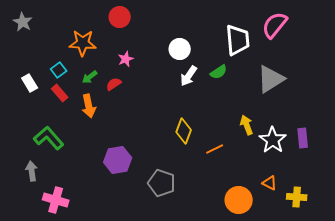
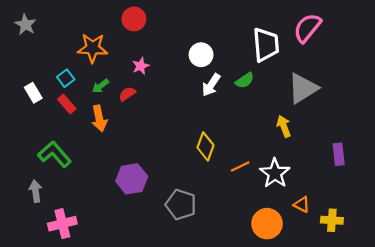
yellow arrow: (247, 125) -> (284, 126), moved
white star: (273, 140) -> (275, 173), moved
pink cross: (56, 200) -> (62, 224), turned -30

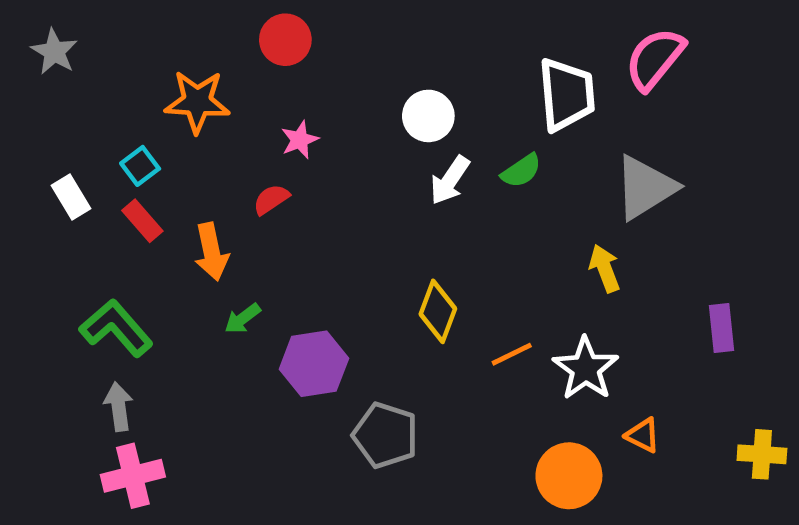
green arrow: (100, 86) -> (242, 318), moved
purple hexagon: (132, 179) -> (314, 364), moved
gray arrow: (36, 191) -> (119, 407), moved
yellow cross: (332, 220) -> (762, 454), moved

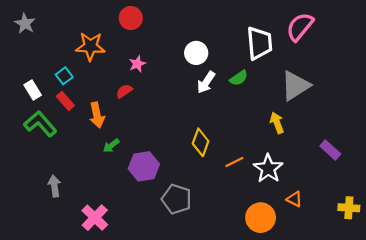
green L-shape: (116, 328) -> (40, 124), moved
purple rectangle: (721, 328) -> (330, 150), turned -42
pink cross: (133, 476) -> (95, 218), moved, turned -32

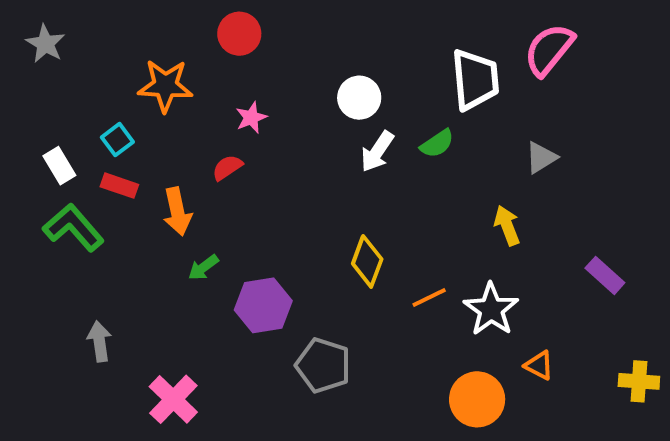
gray triangle: (295, 86) -> (541, 158), size x0.6
red rectangle: (65, 101) -> (119, 186), turned -30

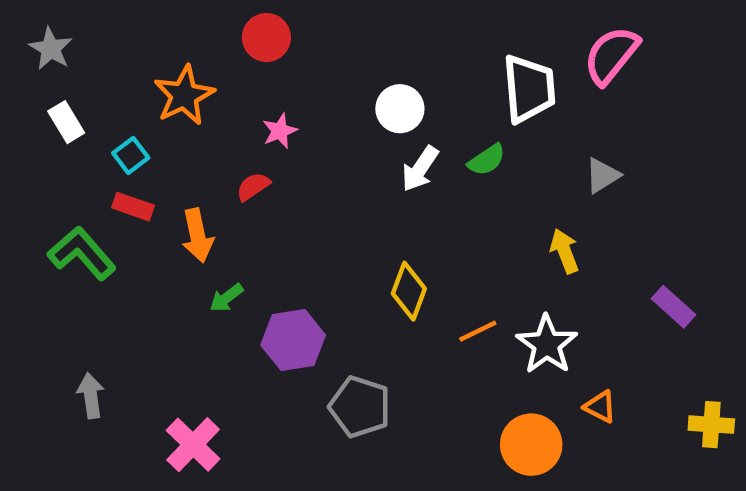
orange star: (165, 86) -> (184, 95), turned -30
white rectangle: (59, 166) -> (66, 122), moved
gray arrow: (99, 341) -> (91, 396), moved

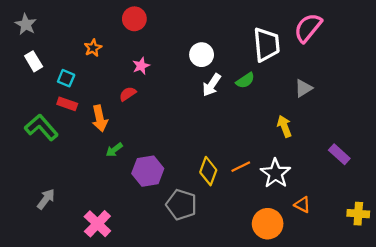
orange star: (184, 95) -> (93, 48), size x0.6
cyan square: (131, 155) -> (66, 78), turned -30
yellow diamond: (409, 291) -> (208, 171), moved
gray arrow: (91, 396) -> (46, 199), turned 45

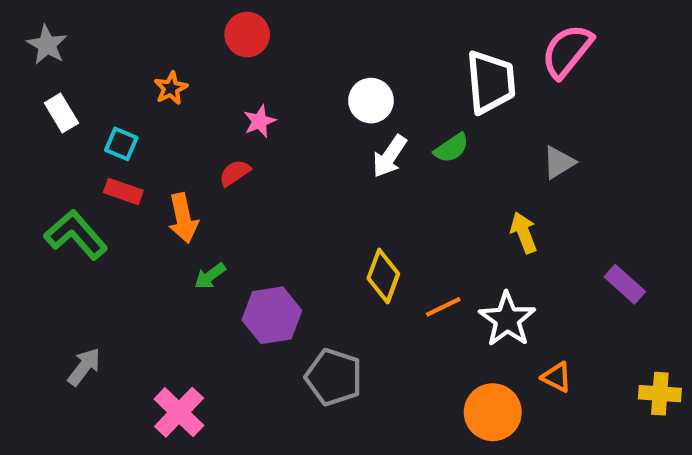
yellow diamond: (208, 171) -> (383, 276), moved

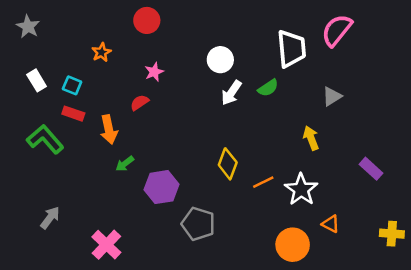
white rectangle: (61, 113) -> (37, 80), moved

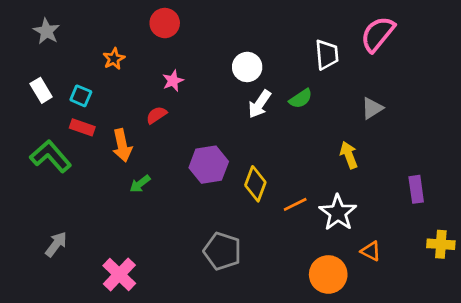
gray star: (28, 27) -> (47, 31), moved
white trapezoid: (291, 49) -> (327, 55), size x0.7
purple rectangle: (371, 169) -> (416, 189), turned 40
purple hexagon: (162, 187) -> (209, 165), moved
yellow cross: (392, 234) -> (441, 244), moved

